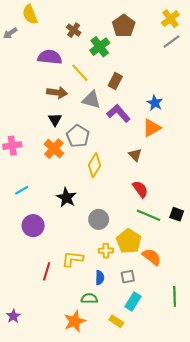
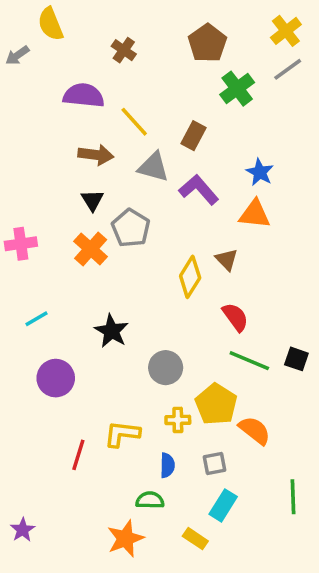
green cross: (100, 47) -> (237, 89), moved
orange triangle: (152, 128) -> (255, 214), turned 36
yellow diamond: (94, 165) -> (190, 277), moved

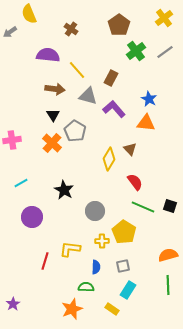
gray line: (288, 69) -> (165, 52), moved
orange semicircle: (255, 430) -> (168, 255), moved, turned -54

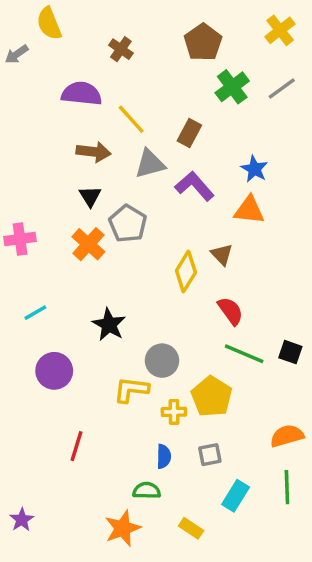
gray triangle: (88, 96) -> (150, 164), turned -30
yellow L-shape: (70, 249) -> (131, 390), moved
cyan rectangle: (128, 290) -> (236, 496), moved

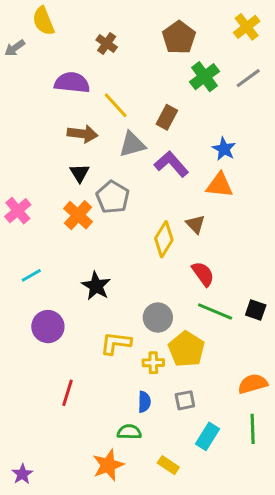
pink cross: (20, 239) -> (18, 211), turned -32
gray circle: (162, 361) -> (158, 318), moved
purple star: (22, 520) -> (22, 474), moved

